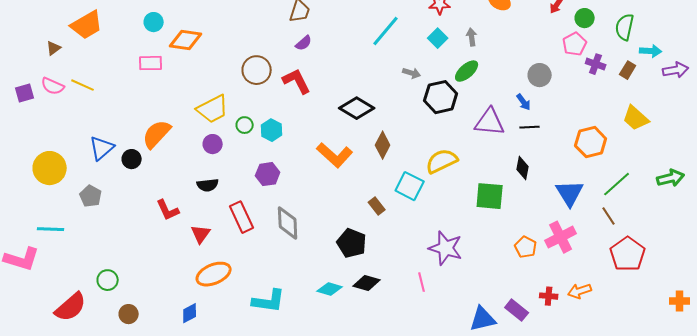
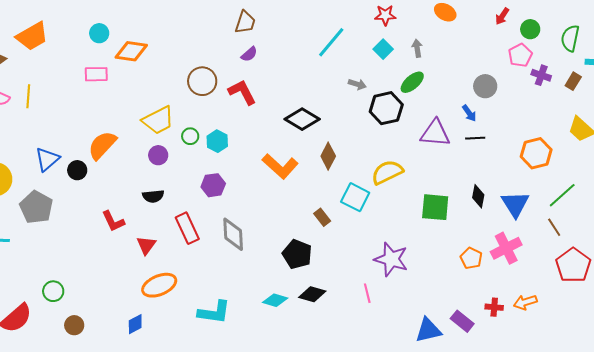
yellow line: (83, 85) -> (28, 96), turned 70
black diamond: (523, 168) -> (478, 196), moved
gray pentagon: (91, 196) -> (36, 207), size x1.5

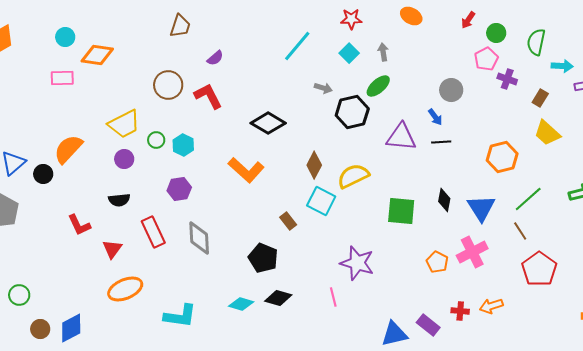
brown trapezoid: (245, 22) -> (180, 26), moved
brown rectangle: (573, 81) -> (540, 98), moved
brown diamond: (328, 156) -> (314, 165), moved
blue diamond: (135, 324) -> (71, 328), moved, size x1.4

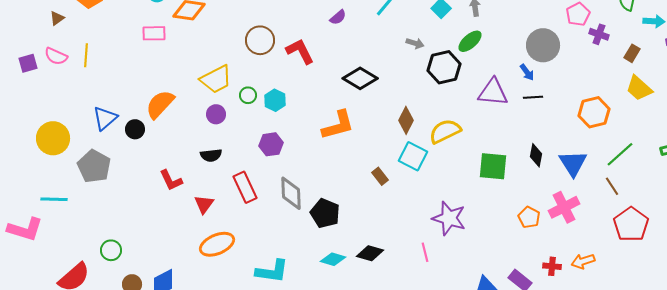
purple semicircle: (215, 58) -> (338, 17), moved
gray circle: (451, 90) -> (543, 45), size x1.4
orange L-shape: (246, 170) -> (338, 125), turned -57
black pentagon: (263, 258) -> (325, 213), moved

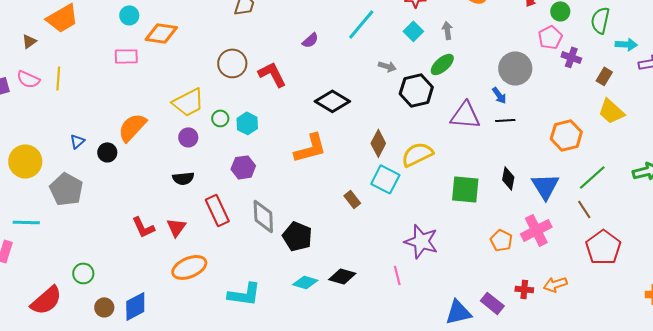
blue triangle: (105, 118) -> (77, 141), size x0.6
red L-shape: (171, 180) -> (143, 227), moved

